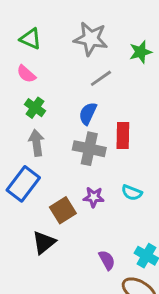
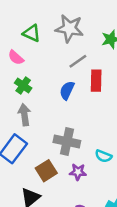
green triangle: (31, 39) -> (32, 33), moved
red rectangle: (123, 135) -> (96, 81), moved
gray cross: (89, 149) -> (67, 141), moved
purple star: (94, 197) -> (78, 172), moved

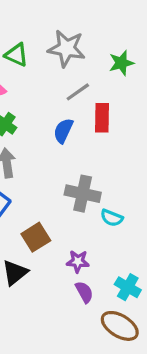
gray cross: (67, 141) -> (83, 194), moved
purple star: (78, 172) -> (78, 261), moved

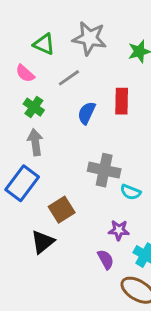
gray line: (78, 92) -> (69, 78), moved
purple star: (78, 261) -> (119, 230), moved

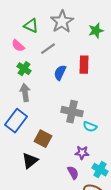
gray star: (89, 38) -> (62, 22), turned 30
brown square: (62, 210) -> (43, 139), turned -30

